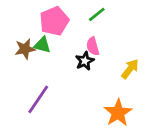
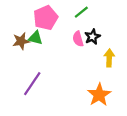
black star: (85, 61) -> (92, 37), moved
yellow arrow: (130, 69) -> (109, 58), turned -36

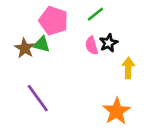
pink pentagon: (46, 18) -> (53, 21), turned -30
brown star: (21, 41) -> (25, 48), turned -30
purple line: (32, 84) -> (38, 98), turned -70

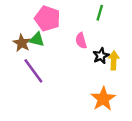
green line: (95, 14) -> (100, 13), moved, turned -35
black star: (109, 43) -> (101, 56), moved
purple line: (38, 98) -> (33, 71), moved

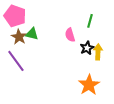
green line: (100, 13) -> (90, 21), moved
pink pentagon: (47, 19) -> (15, 16), moved
purple line: (33, 71) -> (16, 61), moved

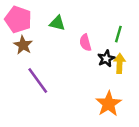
green line: (90, 21) -> (118, 34), moved
green triangle: (32, 34) -> (57, 23), moved
purple line: (16, 61) -> (38, 81), moved

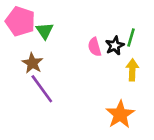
green triangle: (57, 23) -> (45, 31), moved, turned 42
brown star: (23, 45) -> (32, 63), moved
black star: (106, 59) -> (115, 46), moved

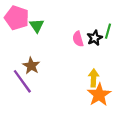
brown star: (32, 63) -> (31, 66), moved
yellow arrow: (132, 70) -> (94, 78), moved
purple line: (42, 89) -> (22, 81), moved

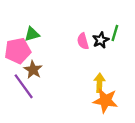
pink pentagon: (17, 18) -> (18, 51), moved, turned -30
green triangle: (37, 26) -> (32, 34), moved, turned 48
orange star: (99, 95) -> (105, 101), turned -30

